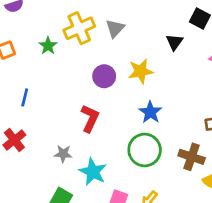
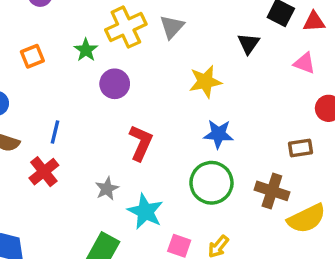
purple circle: (104, 76) -> (115, 84), moved
blue line: (25, 97) -> (55, 132), moved
blue star: (150, 112) -> (218, 134), turned -30
gray star: (63, 154) -> (107, 189), turned -30

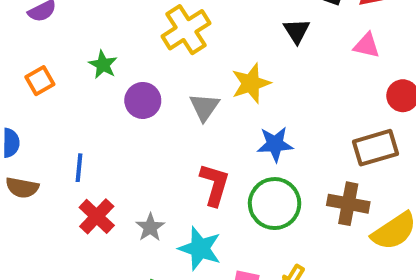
yellow cross: (126, 27) -> (186, 30), moved
gray triangle: (172, 27) -> (204, 107), moved
red L-shape: (141, 143) -> (215, 185), moved
brown rectangle: (300, 148) -> (375, 148), size x1.5
red cross: (44, 172) -> (97, 216), moved

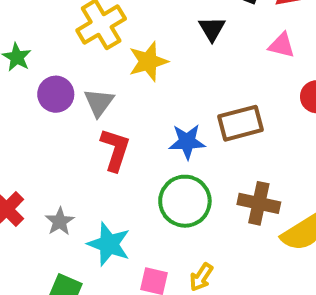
yellow star: (251, 83) -> (148, 61), moved
gray triangle: (204, 107) -> (99, 102), moved
brown rectangle: (375, 148) -> (240, 123), moved
red L-shape: (215, 185) -> (115, 150), moved

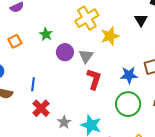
gray star: (60, 221) -> (64, 122), moved

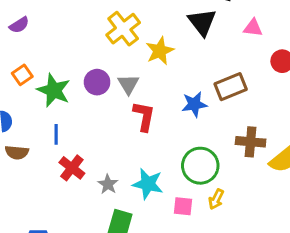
black triangle: (141, 20) -> (202, 22), size x1.5
green star: (46, 34) -> (54, 90), moved, size x1.6
green circle: (128, 104) -> (200, 166), moved

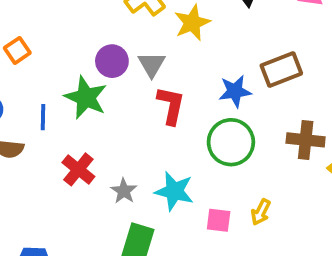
green star: (54, 90) -> (86, 98), moved
blue line: (56, 134) -> (43, 117), moved
green circle: (200, 166) -> (231, 142), moved

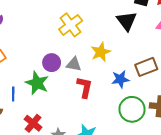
yellow star: (192, 23) -> (101, 52), moved
gray triangle: (152, 64) -> (74, 64), turned -49
green circle: (231, 142) -> (132, 109), moved

